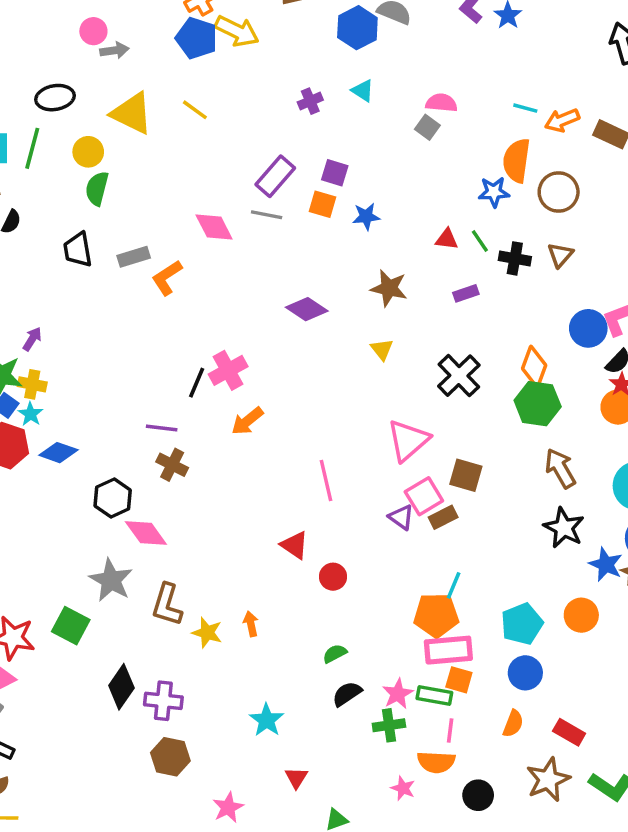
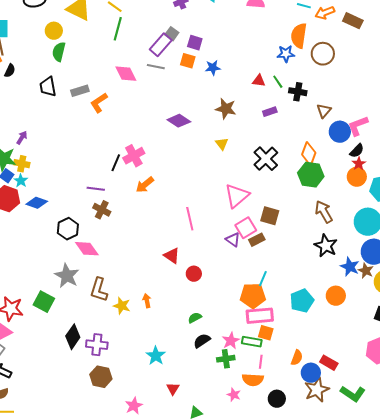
gray square: (427, 127) -> (172, 34), moved
green line: (32, 148) -> (118, 29), moved
brown triangle: (560, 255) -> (324, 111), moved
blue circle: (525, 673) -> (311, 373), moved

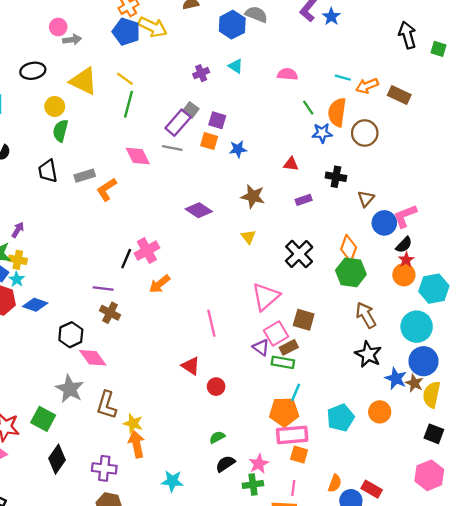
green line: (278, 82) -> (308, 108), moved
orange arrow: (147, 301) -> (137, 444), moved, size x1.6
black diamond: (73, 337) -> (57, 459), moved
green rectangle: (252, 342) -> (283, 362), moved
cyan star: (156, 356) -> (172, 481), turned -30

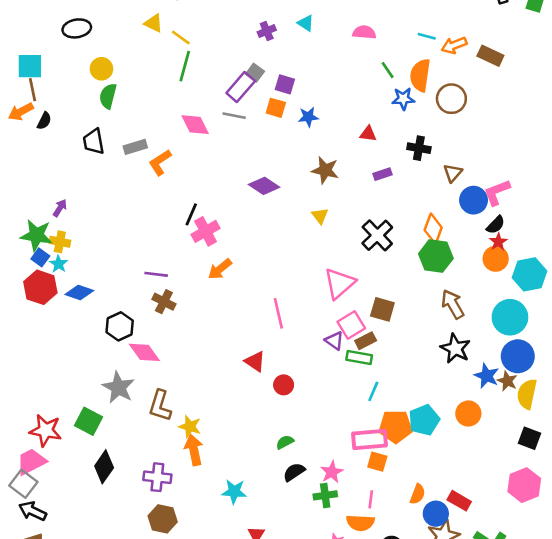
yellow triangle: (84, 81) -> (154, 23), moved, size x0.6
black line: (126, 259) -> (191, 214), moved
orange pentagon: (284, 412) -> (395, 427), moved

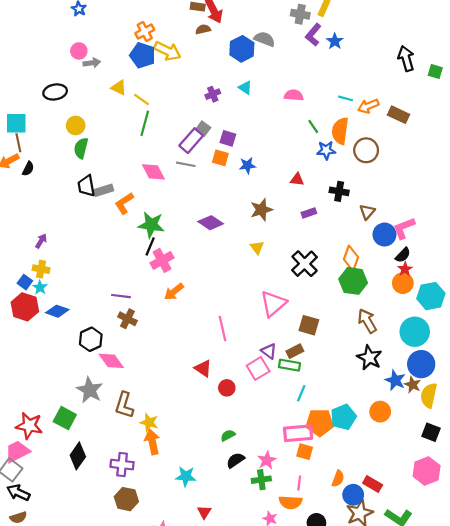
black trapezoid: (94, 142) -> (86, 186), moved
brown star: (325, 170) -> (261, 210), turned -30
green star: (36, 235) -> (151, 225), moved
pink square: (351, 325) -> (258, 368), moved

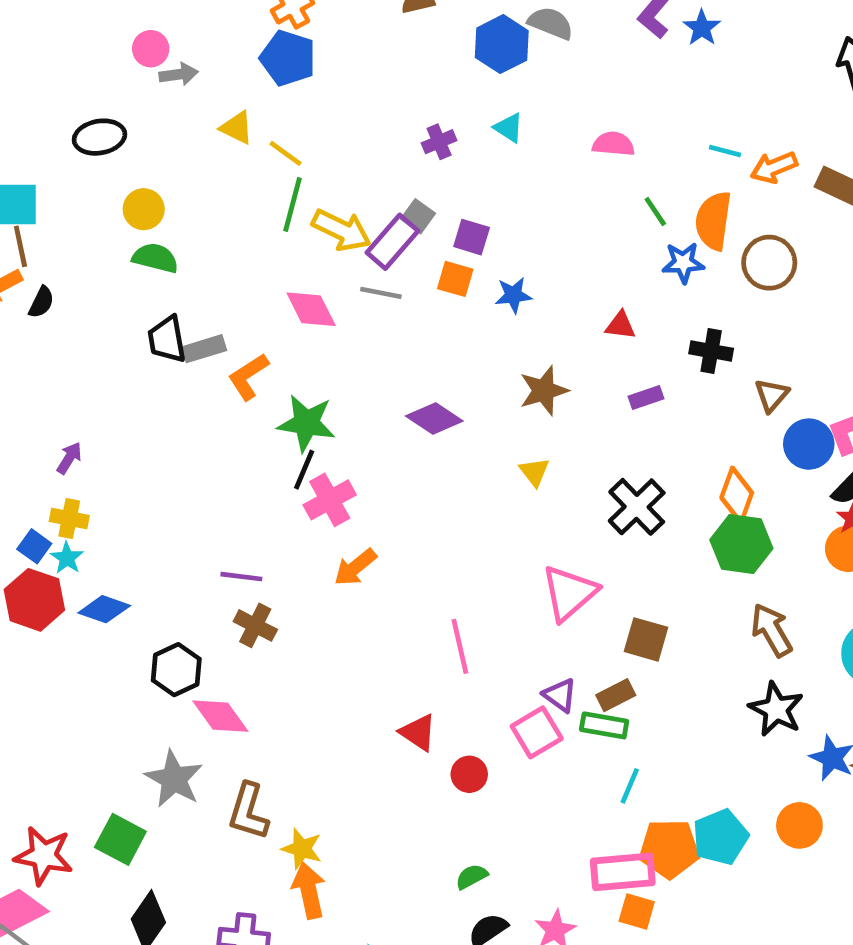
yellow arrow: (167, 51) -> (341, 230), moved
green semicircle: (81, 148) -> (155, 258), turned 90

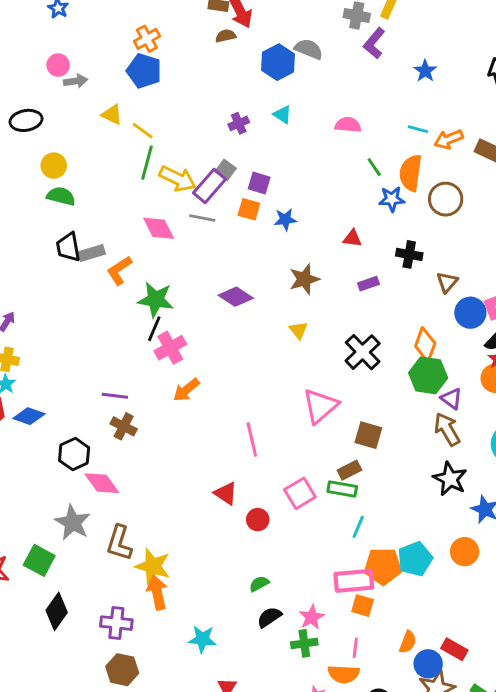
blue star: (702, 28) -> (425, 71), moved
purple triangle: (560, 695) -> (451, 399), moved
yellow star: (302, 849) -> (153, 566), size x1.4

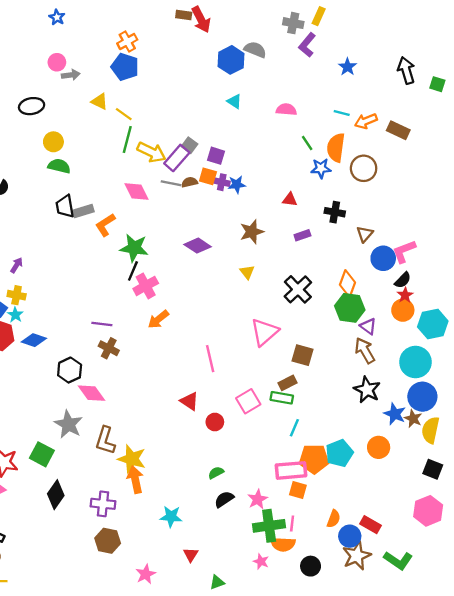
brown semicircle: (226, 36) -> (189, 182), moved
purple cross: (239, 123) -> (222, 182), moved, turned 35
green cross: (304, 643) -> (269, 526), moved, size x1.5

